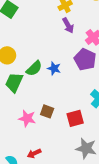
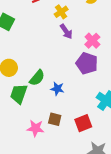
blue star: (54, 68) -> (57, 89), moved

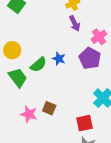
blue star: (57, 89) -> (59, 59), moved
green trapezoid: (19, 94) -> (18, 78), turned 115
red square: (83, 123) -> (84, 123), moved

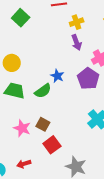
green semicircle: (38, 65) -> (43, 91), moved
green trapezoid: (18, 78) -> (15, 91), turned -45
red square: (84, 123) -> (52, 145), moved, turned -30

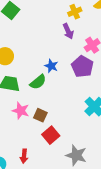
yellow cross: (77, 22) -> (75, 12), moved
pink star: (22, 128) -> (21, 111), moved
red arrow: (24, 164) -> (24, 156), turned -64

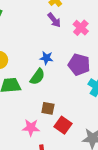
purple pentagon: (82, 66) -> (79, 65), moved
pink star: (21, 111) -> (31, 128), moved

